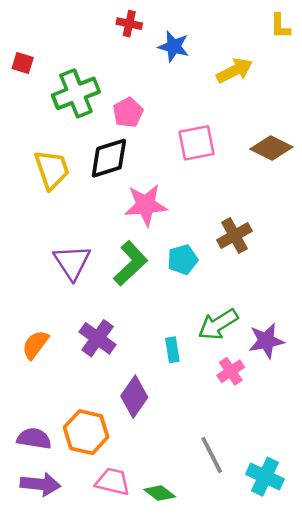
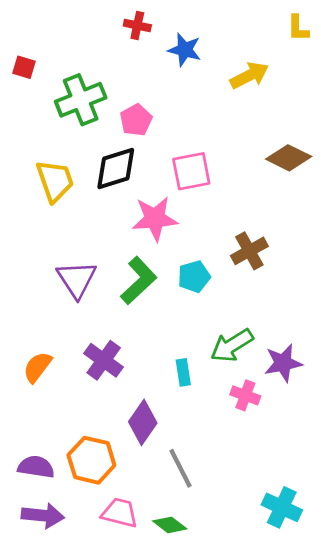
pink square: (196, 143) -> (191, 171), moved
pink cross: (231, 371) -> (245, 395), turned -36
gray line: (212, 455) -> (181, 468), moved

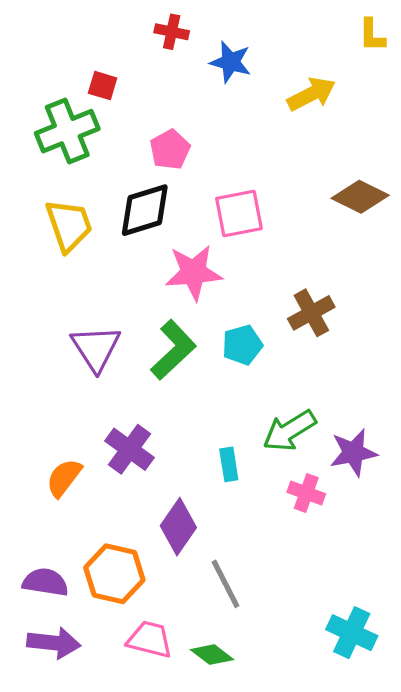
red square: (24, 67) -> (103, 86), moved
green cross: (81, 100) -> (67, 131), moved
orange semicircle: (37, 367) -> (64, 478), moved

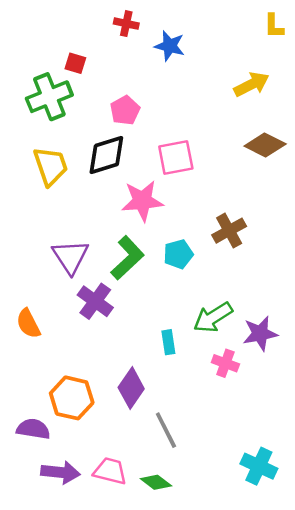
yellow arrow: (311, 94) -> (251, 84), moved
purple cross: (130, 449) -> (95, 301), moved
orange semicircle: (64, 478) -> (28, 324), moved, turned -64
orange hexagon: (114, 574) -> (72, 398), moved
purple arrow: (54, 643) -> (61, 472), moved

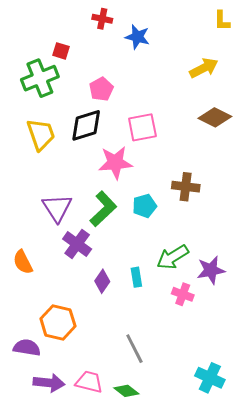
brown cross: (229, 231) -> (186, 187), turned 36
purple diamond: (131, 388) -> (102, 281), moved, size x0.7

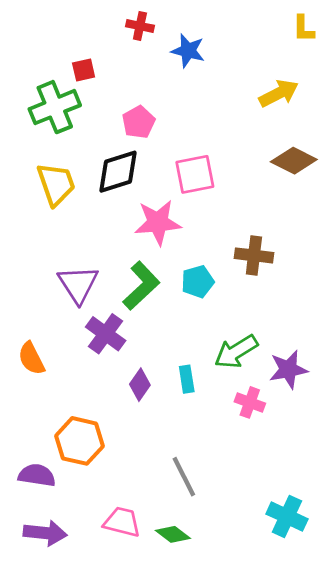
red square: (61, 51) -> (84, 70), turned -30
purple arrow: (49, 383) -> (45, 533), moved

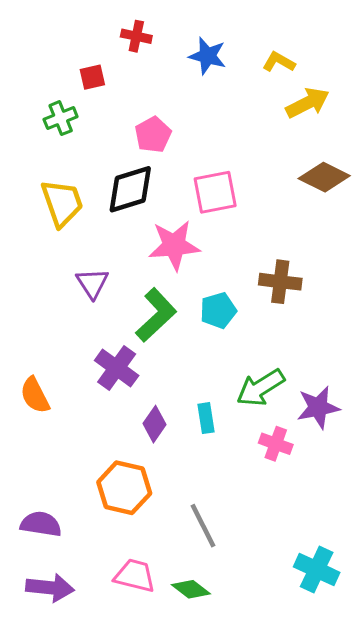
red cross: (140, 26) -> (136, 36), moved
yellow L-shape: (303, 29) -> (279, 62), moved, turned 120
green cross: (55, 107) -> (61, 118), size x0.6
purple triangle: (78, 284) -> (92, 283), moved, size x0.7
orange hexagon: (79, 441) -> (124, 488), moved

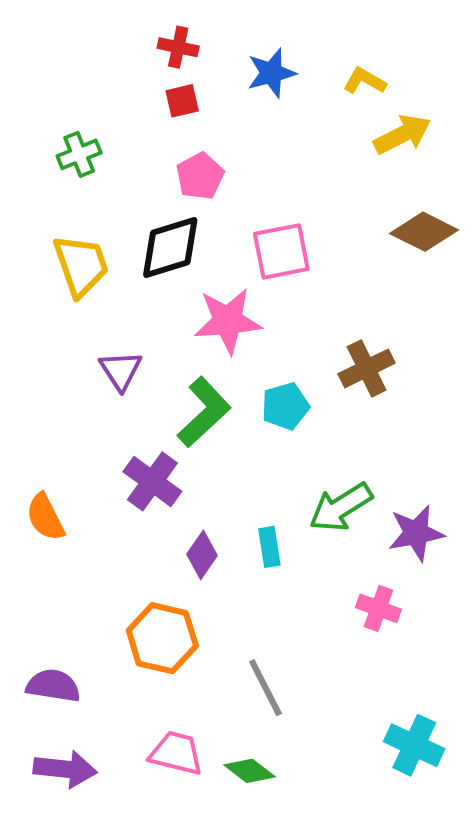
blue star: (208, 56) -> (271, 73), turned -30
red square: (92, 77) -> (182, 101), moved
brown cross: (280, 282) -> (367, 368), turned -33
pink cross: (276, 444) -> (378, 608), moved

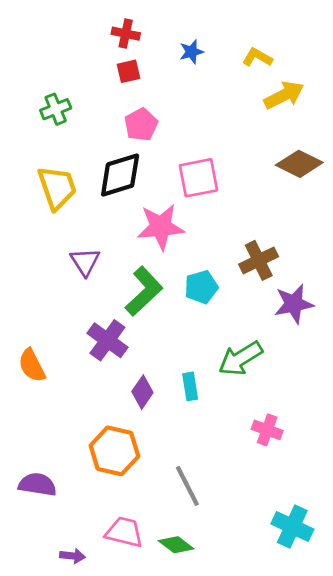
blue star: (271, 73) -> (191, 52), size x0.7
purple star: (416, 533) -> (294, 304), moved
purple arrow: (65, 769) -> (72, 556), moved, size x0.6

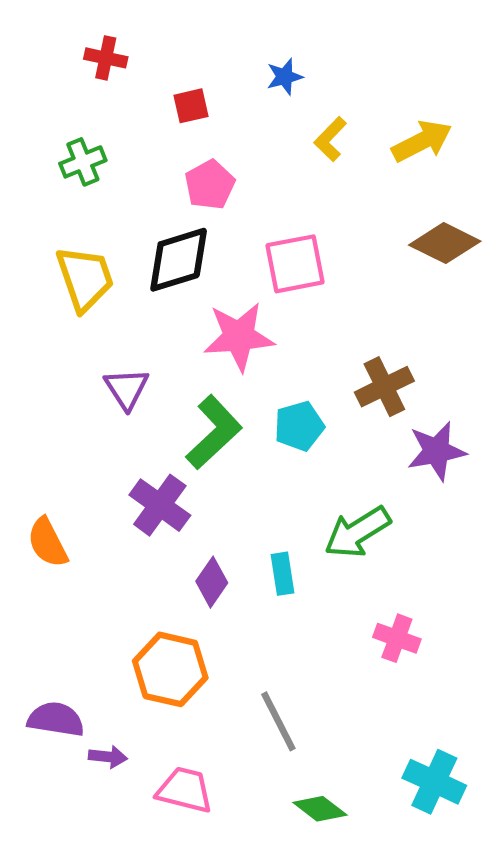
red cross: (126, 34) -> (106, 58), moved
yellow L-shape: (257, 57) -> (330, 139), moved, turned -76
green diamond: (176, 545) -> (320, 809), moved
purple arrow: (72, 556) -> (108, 757), moved

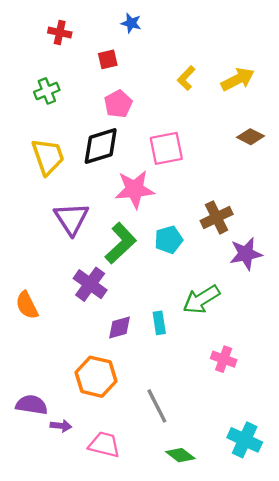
blue star: (285, 77) -> (131, 23), moved, turned 30
brown diamond: (445, 243) -> (251, 137), size x0.7
purple triangle: (127, 389) -> (71, 219), size x1.4
purple diamond: (212, 582) -> (119, 327), turned 40

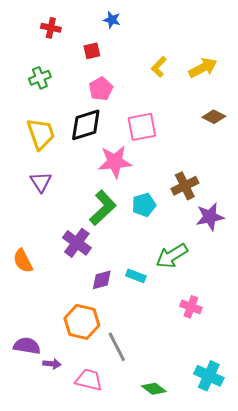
purple triangle: (71, 219) -> (41, 182), moved, size x0.7
cyan rectangle: (159, 323) -> (136, 276), turned -60
gray line: (157, 406) -> (117, 347), moved

